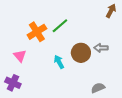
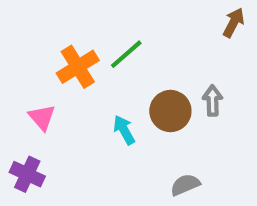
gray arrow: (101, 48) -> (213, 100), turned 88
gray semicircle: (98, 88) -> (185, 185), moved

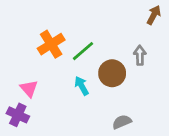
green line: (126, 54) -> (83, 51), moved
gray arrow: (213, 100) -> (140, 55), moved
pink triangle: (42, 117) -> (29, 89), moved

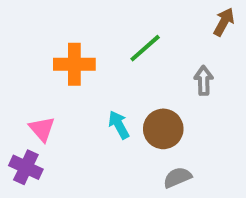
orange cross: (51, 44) -> (74, 64), turned 32
green line: (83, 51) -> (145, 48), moved
brown circle: (112, 73) -> (163, 129), moved

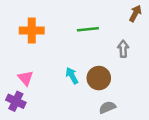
green line: (145, 48) -> (88, 29), turned 35
orange cross: (74, 64) -> (32, 30), moved

